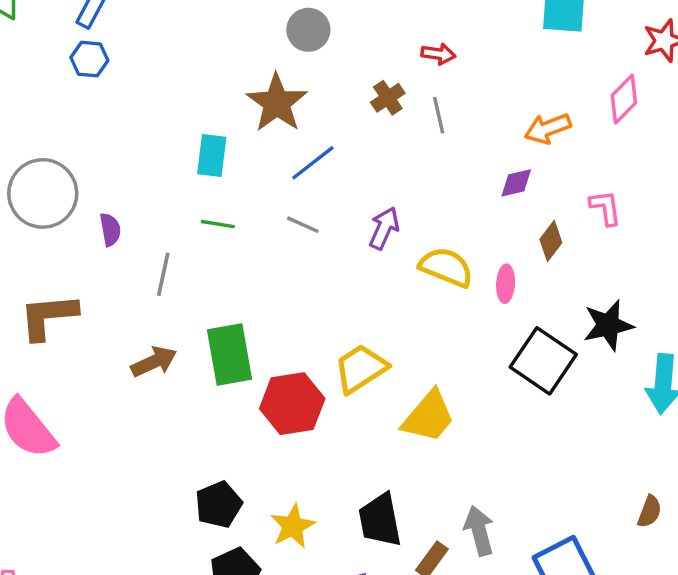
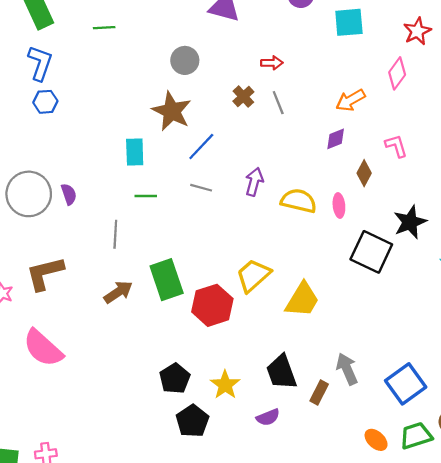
purple semicircle: (110, 230) -> (69, 194), moved

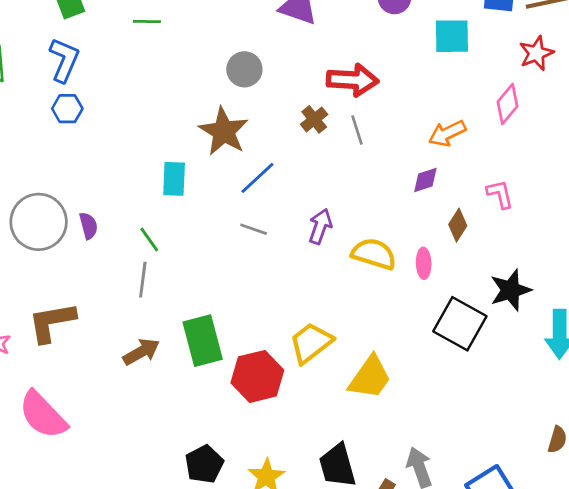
red arrow: (272, 63) -> (352, 80), size x1.8
green line: (146, 196) -> (149, 239), moved, turned 50

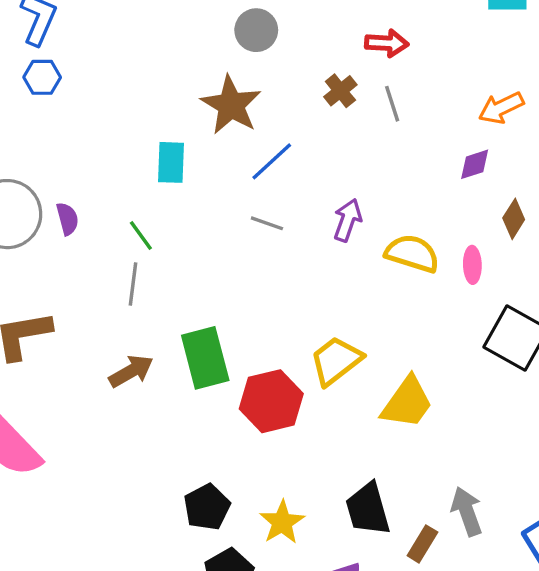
red arrow: (352, 80) -> (387, 43), size x0.7

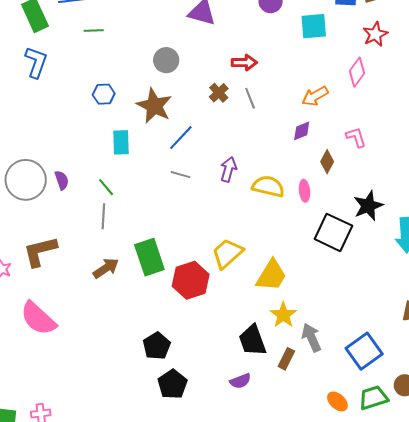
blue hexagon: (42, 77) -> (104, 94), moved
yellow star: (282, 522) -> (283, 315), moved

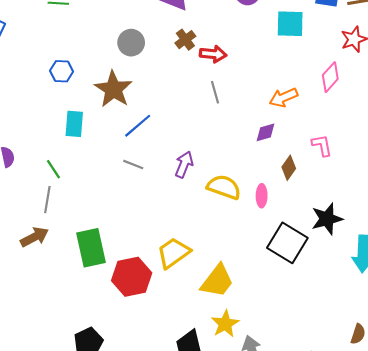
brown cross: (219, 93) -> (185, 40), moved
brown arrow: (106, 268) -> (34, 237), moved

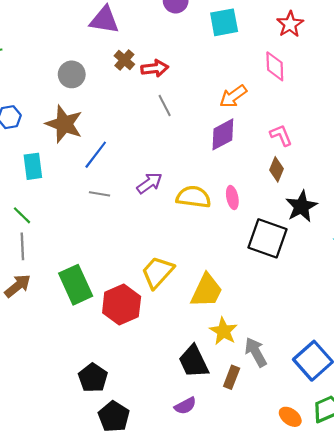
pink diamond: (330, 77) -> (275, 66), turned -32
purple diamond: (265, 132) -> (223, 134), size x1.5
purple arrow: (184, 165) -> (149, 183), turned 45
brown diamond: (289, 168) -> (276, 169), moved

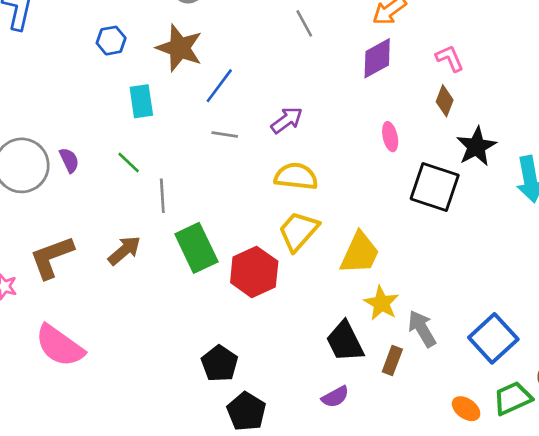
yellow semicircle: (193, 197) -> (296, 176), moved
gray line: (22, 246) -> (162, 196), moved

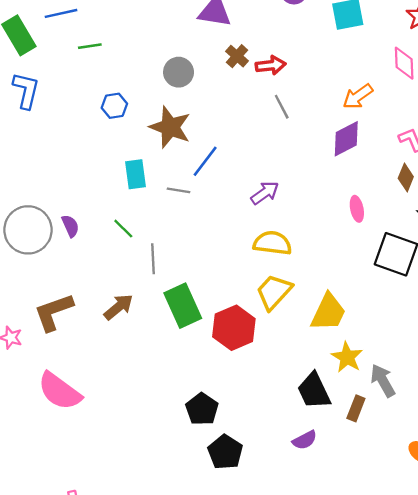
blue hexagon: (111, 41) -> (114, 106), moved
gray line: (225, 134) -> (178, 190), moved

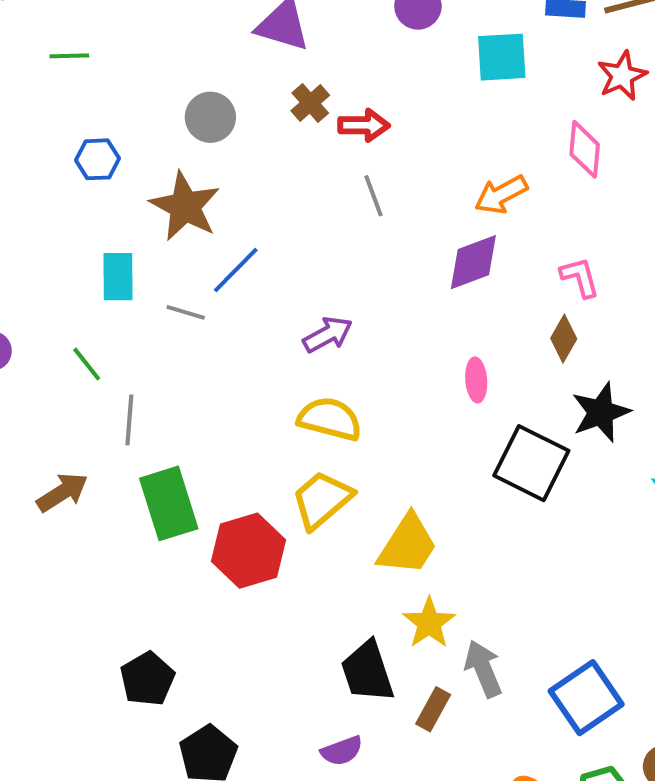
black pentagon: (202, 409) -> (147, 679), moved

